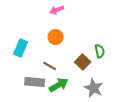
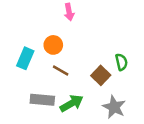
pink arrow: (57, 10) -> (69, 12), turned -80
orange circle: (56, 37) -> (53, 45), moved
brown line: (50, 66) -> (61, 71), moved

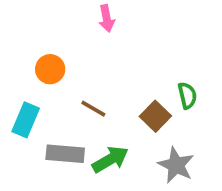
orange circle: (53, 45) -> (50, 69), moved
cyan rectangle: (25, 58) -> (26, 120), moved

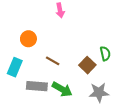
green arrow: (110, 159) -> (62, 89), turned 60
gray star: (176, 165) -> (99, 92), turned -30

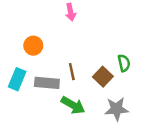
brown line: (53, 61) -> (72, 72), moved, turned 48
gray rectangle: (37, 86) -> (47, 83), moved

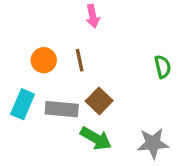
green semicircle: (124, 63) -> (163, 67), moved
brown line: (72, 72) -> (80, 60), moved
brown square: (103, 77) -> (99, 101), moved

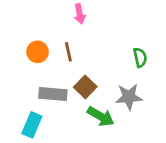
cyan rectangle: (23, 104) -> (32, 125), moved
green arrow: (96, 138) -> (101, 116), moved
gray star: (153, 143) -> (129, 97), moved

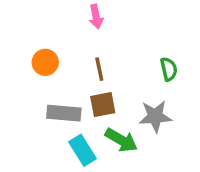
brown line: (68, 52) -> (99, 69), moved
brown square: (85, 87) -> (103, 105), turned 35
cyan rectangle: (32, 125) -> (82, 150), moved, turned -55

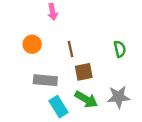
pink arrow: (96, 17) -> (53, 12), moved
brown square: (103, 105) -> (84, 72), moved
gray star: (155, 116) -> (119, 97), moved

